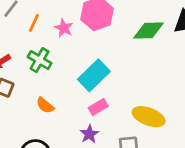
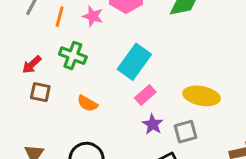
purple star: (89, 134) -> (153, 124), moved

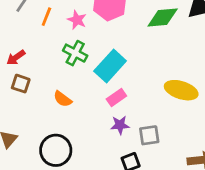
green cross: (73, 56) -> (75, 53), moved
yellow ellipse: (202, 96) -> (181, 90), moved
purple star: (153, 124) -> (120, 125), turned 30

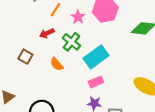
red arrow: (16, 57) -> (47, 33), moved
orange semicircle: (63, 99) -> (57, 64), moved

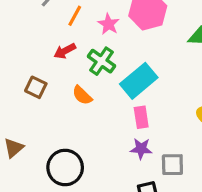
pink rectangle: (96, 82) -> (141, 117), turned -72

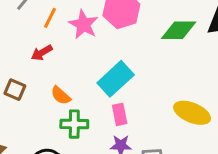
pink star: (109, 24) -> (83, 25), size x1.4
green cross: (101, 61) -> (74, 124), moved, turned -32

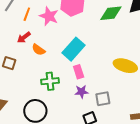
orange semicircle: (61, 95) -> (38, 50), moved

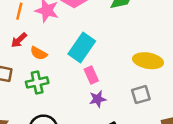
green cross: (50, 81) -> (37, 82), moved
gray square: (103, 99) -> (141, 95), moved

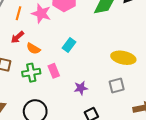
cyan rectangle: (82, 48) -> (69, 45), size x0.6
pink rectangle: (91, 75) -> (54, 71), moved

